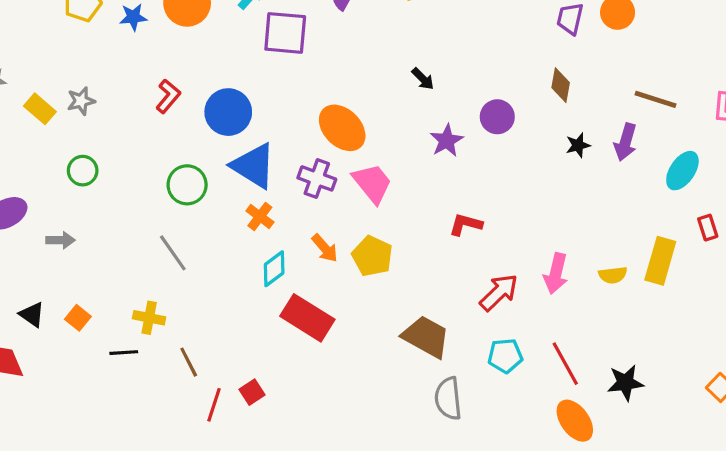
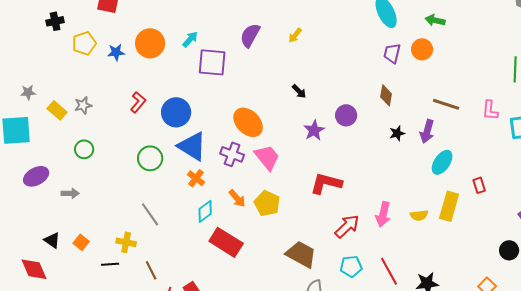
cyan ellipse: (682, 171) -> (442, 162), moved
red L-shape: (466, 224) -> (326, 183), size x1.5
gray line: (173, 253) -> (150, 214), moved

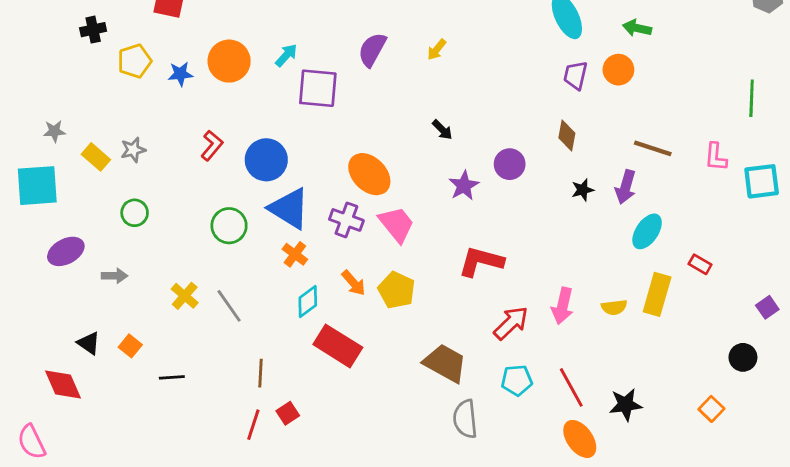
red rectangle: (479, 185) -> (700, 264), turned -42
yellow cross: (126, 242) -> (185, 296), moved, turned 30
brown line: (151, 270) -> (261, 373), moved, turned 30

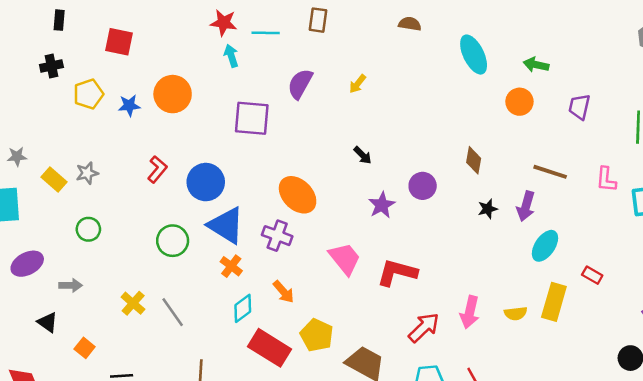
cyan arrow: (286, 55) -> (231, 56), moved, turned -60
purple trapezoid: (575, 75) -> (579, 107), moved
pink trapezoid: (397, 224) -> (345, 259), moved
yellow pentagon: (397, 290) -> (317, 335), moved
black triangle: (89, 343) -> (48, 322), moved

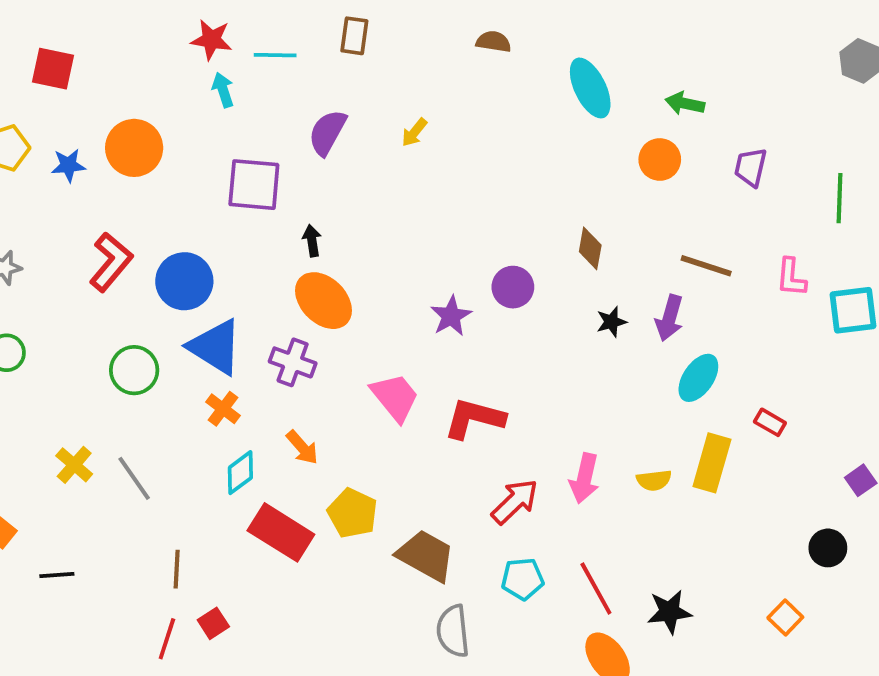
black arrow: (363, 155) -> (312, 241), moved, turned -144
red L-shape: (157, 169) -> (111, 262), size x1.4

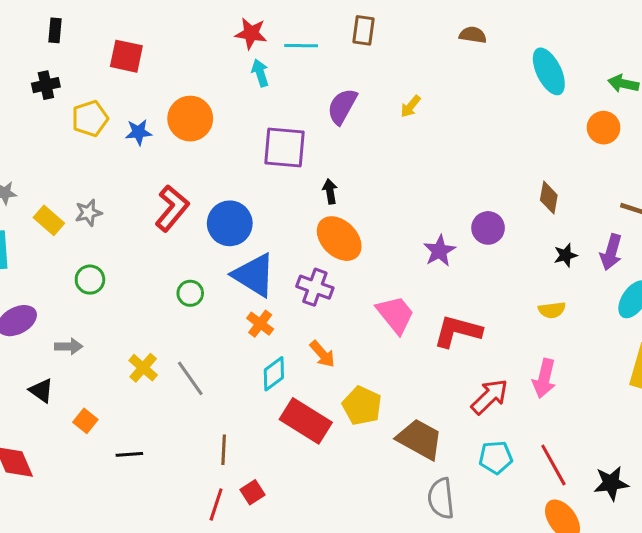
green circle: (134, 370) -> (190, 293), size x0.7
yellow semicircle: (654, 480) -> (552, 310), moved

